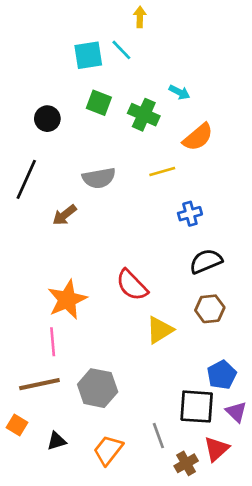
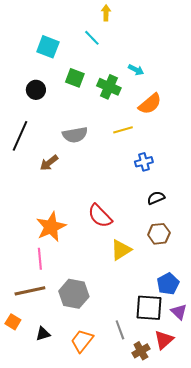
cyan square: (88, 55) -> (48, 47), moved, turned 30
black semicircle: (206, 261) -> (156, 198), size x0.7

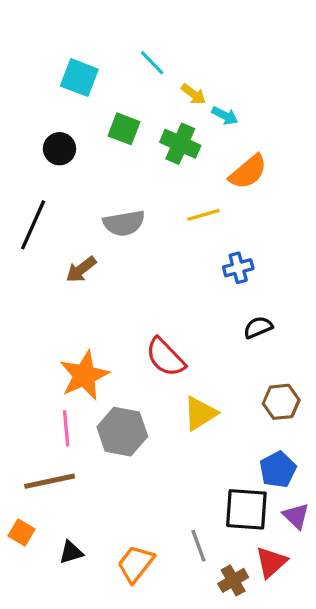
yellow arrow: (106, 13) -> (193, 94), moved, turned 126
brown hexagon: (159, 234) -> (281, 402), moved
gray hexagon: (74, 294) -> (122, 432), moved

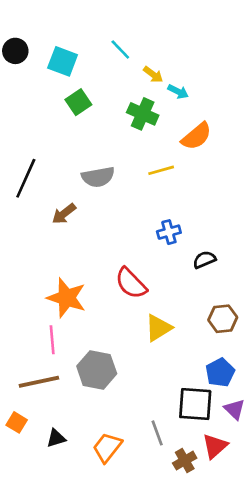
green square: (124, 129) -> (78, 102), moved, turned 35
black circle: (59, 149) -> (15, 51), moved
blue cross: (238, 268) -> (169, 232), moved
orange star: (84, 375) -> (67, 298), turned -30
gray hexagon: (122, 432) -> (97, 370), moved

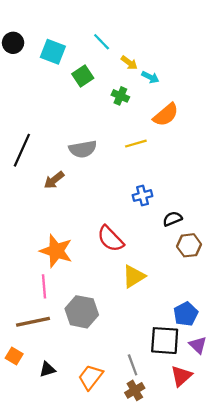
green square: (78, 102) -> (83, 76), moved
green cross: (143, 114) -> (120, 96), size x0.7
brown hexagon: (223, 319) -> (189, 245), moved
brown cross: (185, 461) -> (135, 390), moved

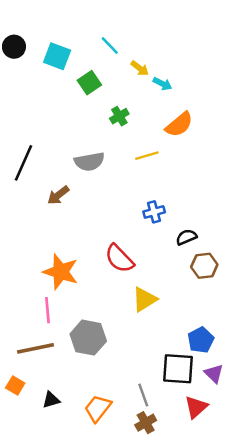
green cross: (120, 96) -> (119, 116), moved, turned 35

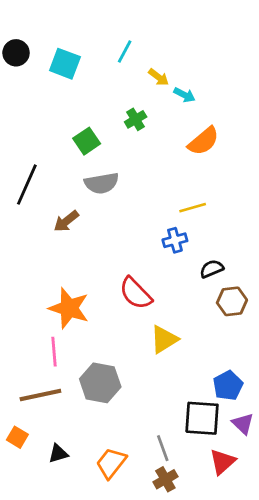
cyan line: (110, 45) -> (125, 51), turned 72
green square: (89, 83) -> (87, 141), moved
green cross: (119, 116) -> (136, 119), moved
yellow line: (147, 156) -> (193, 208), moved

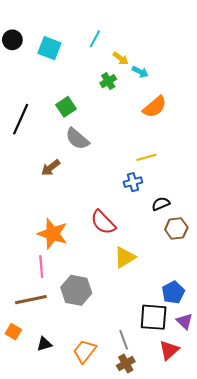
green cross: (136, 119) -> (108, 81), moved
gray semicircle: (102, 183) -> (77, 139), turned 50
black line: (27, 185) -> (21, 119), moved

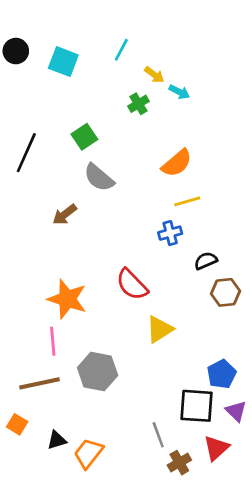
orange semicircle: (155, 107) -> (177, 163), moved
orange trapezoid: (85, 351) -> (88, 453), moved
brown cross: (126, 364) -> (179, 463), moved

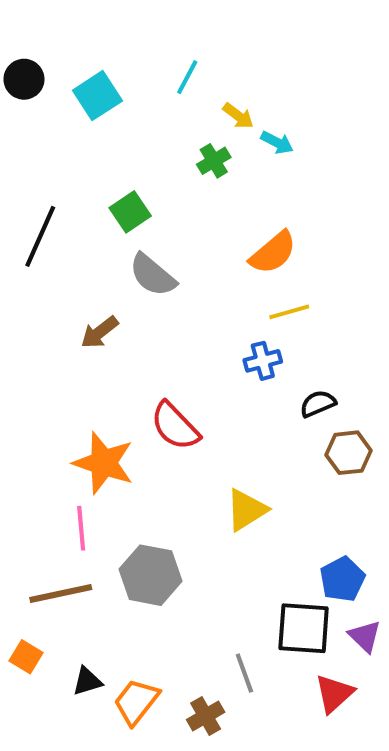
cyan square: (63, 62) -> (97, 96), turned 36
red semicircle: (132, 284) -> (175, 426), moved
brown cross: (179, 463) -> (206, 716), moved

